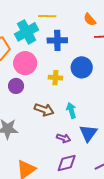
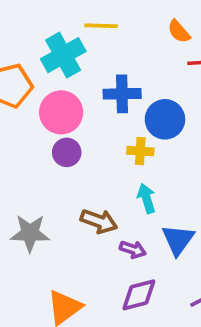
blue cross: (57, 40) -> (122, 94), moved
yellow cross: (55, 78) -> (140, 151), moved
purple circle: (16, 86) -> (67, 152), moved
brown arrow: (44, 110) -> (99, 221), moved

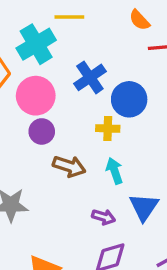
blue cross: (122, 94) -> (90, 77), turned -32
brown arrow: (99, 221) -> (69, 166), moved

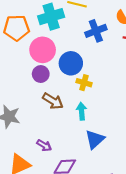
blue cross: (90, 77) -> (96, 31), moved
blue circle: (129, 99) -> (71, 63), moved
purple arrow: (104, 217) -> (44, 145), moved

